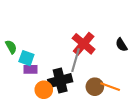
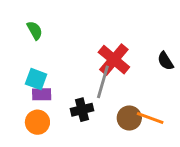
green semicircle: (11, 47) -> (35, 30), moved
black cross: (60, 81) -> (82, 110), size x0.7
orange circle: (44, 90) -> (37, 122), moved

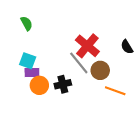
gray line: (103, 82) -> (79, 63), turned -55
brown circle: (129, 118) -> (100, 70), moved
orange circle: (37, 122) -> (39, 85), moved

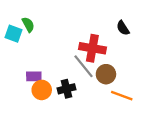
red cross: (87, 46) -> (92, 48), turned -30
black semicircle: (127, 47) -> (123, 28), moved
cyan square: (28, 61) -> (13, 34), moved

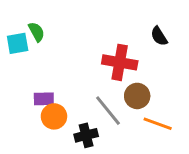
cyan square: (13, 34) -> (18, 43), turned -30
gray line: (83, 66) -> (108, 111), moved
black cross: (66, 89) -> (86, 135), moved

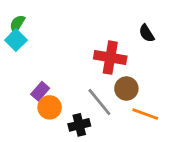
green semicircle: (36, 32) -> (17, 24), moved, turned -120
cyan square: (18, 43) -> (16, 40), turned -35
purple rectangle: (44, 99) -> (40, 91), turned -48

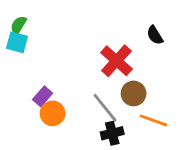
cyan square: (16, 40) -> (17, 42), turned -30
red cross: (110, 58) -> (116, 61), turned 32
black cross: (79, 125) -> (112, 133), moved

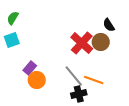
cyan square: (17, 42) -> (12, 40), moved, turned -35
brown circle: (134, 93) -> (101, 42), moved
orange line: (153, 120) -> (94, 80), moved

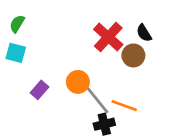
cyan square: (12, 40) -> (16, 53), turned 35
red cross: (82, 43) -> (108, 37), moved
orange circle: (37, 80) -> (78, 82), moved

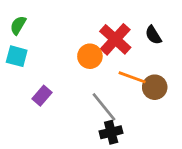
brown circle: (133, 55) -> (155, 87), moved
orange circle: (78, 82) -> (90, 56), moved
orange line: (124, 106) -> (132, 77), moved

